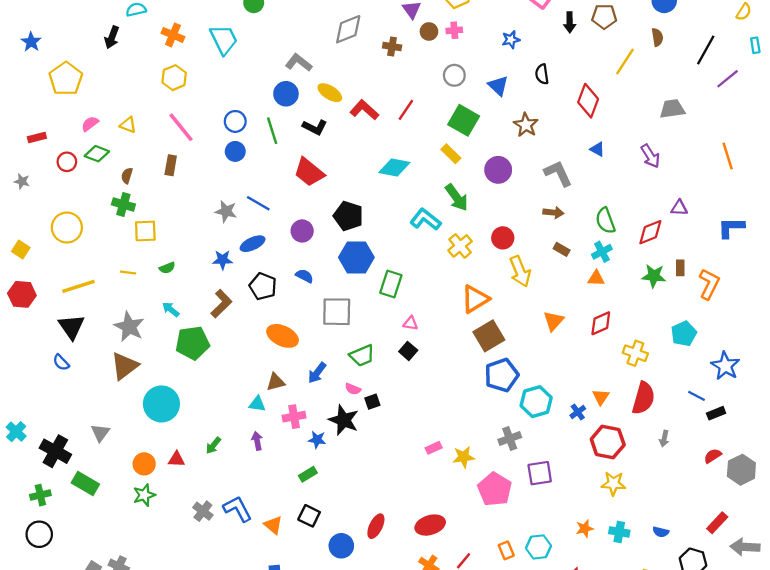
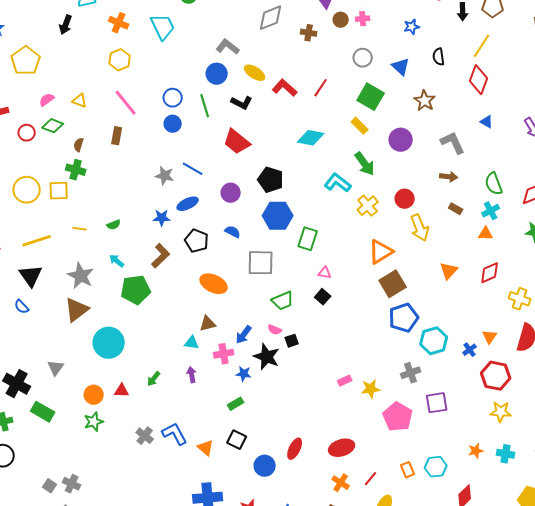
yellow line: (625, 61) -> (482, 46), moved
yellow square: (145, 231) -> (59, 191), moved
blue arrow: (317, 373) -> (244, 335), moved

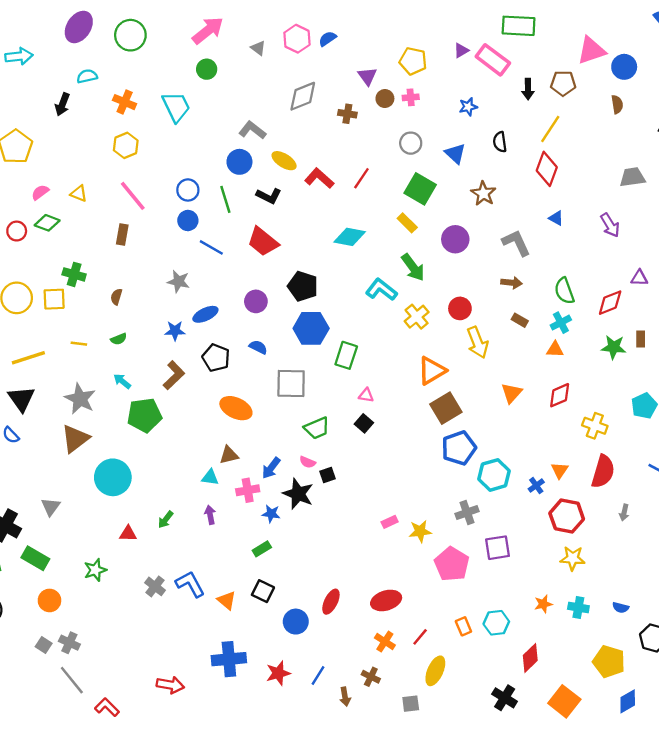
brown semicircle: (79, 145) -> (116, 297), moved
blue line: (193, 169) -> (211, 247), moved
orange circle: (94, 395) -> (49, 600), moved

